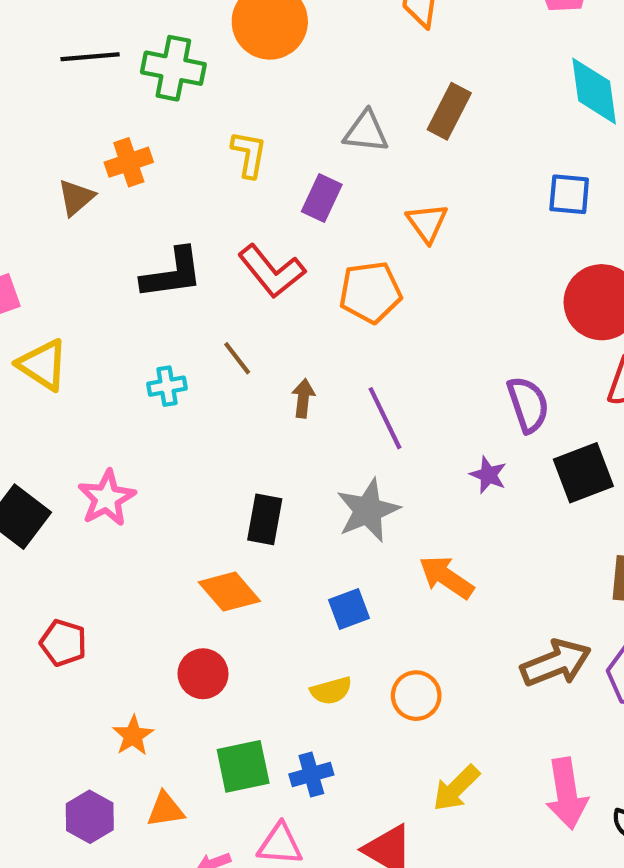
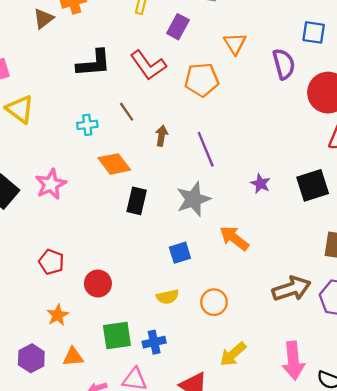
purple semicircle: (528, 404) -> (284, 64), moved
orange diamond: (229, 592) -> (114, 164), moved
red pentagon: (63, 643) -> (51, 262), moved

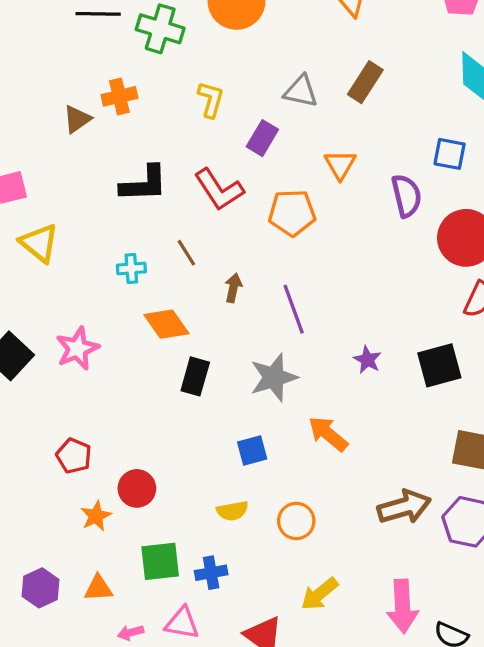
orange star: (58, 315) -> (96, 516), moved

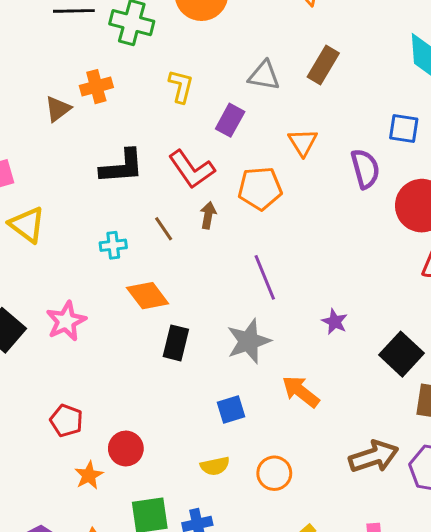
brown arrow: (233, 288) -> (208, 215), moved
black square: (439, 365) -> (402, 354), moved, turned -30

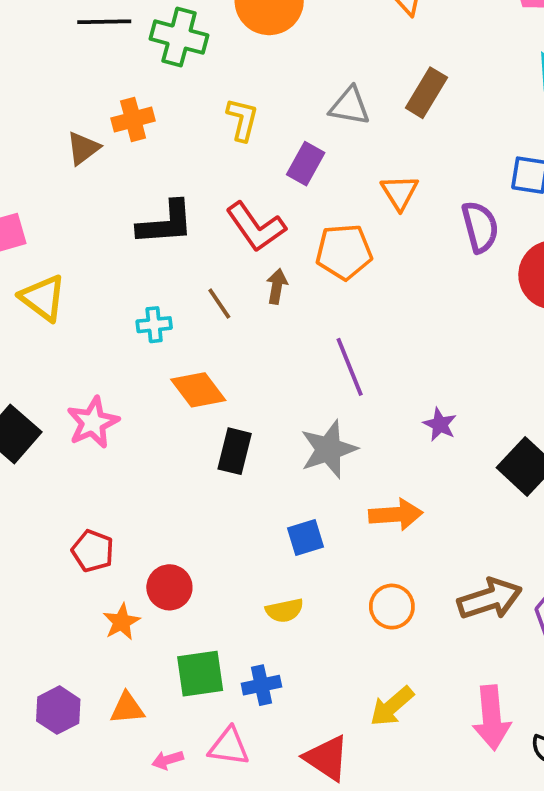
orange arrow: (301, 392) -> (396, 515), turned 138
orange circle: (274, 473) -> (392, 607), moved

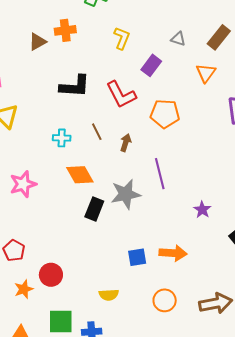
gray triangle: (350, 106) -> (178, 39), size x0.7
orange triangle: (400, 192) -> (206, 73), moved
brown arrow: (277, 286) -> (126, 143), moved
gray star: (329, 449) -> (126, 194), moved
blue square: (306, 538) -> (137, 257), moved

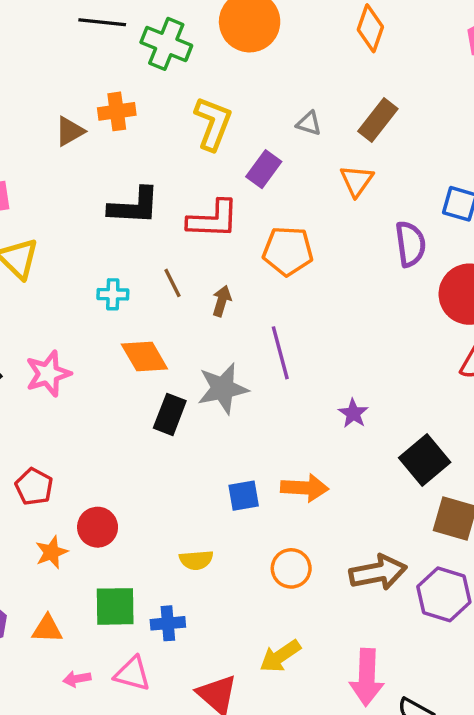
yellow L-shape: (122, 38) -> (213, 123), size x1.4
red L-shape: (121, 95) -> (213, 219), turned -60

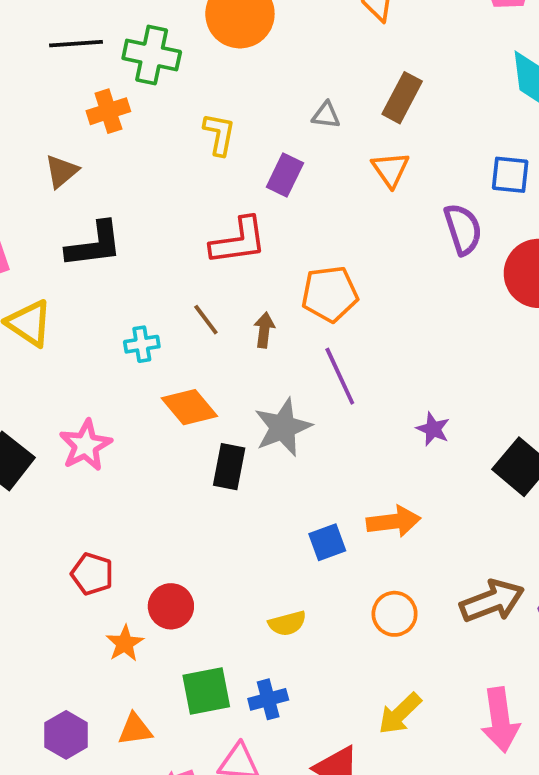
orange cross: (117, 111) -> (108, 111), moved
yellow L-shape: (213, 123) -> (219, 134), size x0.7
black L-shape: (134, 206) -> (94, 245), moved
orange pentagon: (288, 251) -> (330, 294), moved

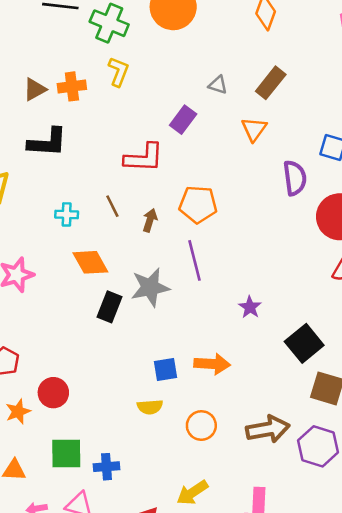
orange cross: (108, 111) -> (72, 86), moved
yellow L-shape: (219, 134) -> (119, 72), moved
yellow semicircle: (287, 623) -> (150, 407), moved

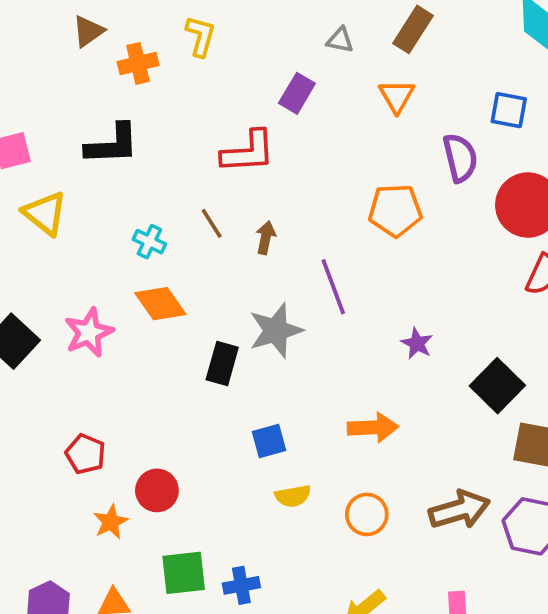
brown triangle: (35, 89) -> (88, 31), moved
orange pentagon: (198, 204) -> (395, 210), moved
cyan cross: (67, 214) -> (149, 242), turned 30
orange diamond: (90, 262) -> (160, 304), moved
blue square: (165, 370) -> (269, 441), moved

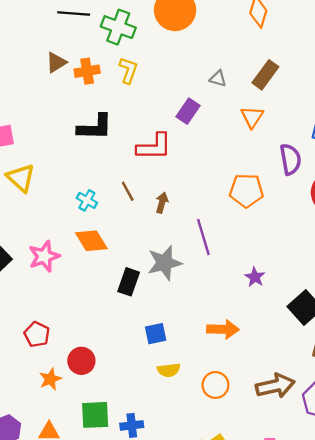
orange cross: (138, 63) -> (87, 71), moved
black L-shape: (112, 144) -> (95, 127), moved

